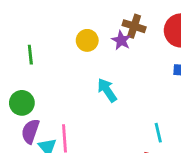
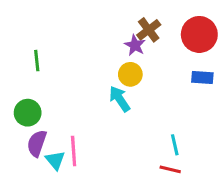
brown cross: (134, 26) -> (149, 30), turned 35
yellow circle: (87, 40) -> (130, 74), moved

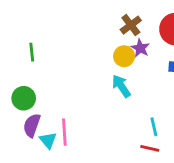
purple star: (135, 45) -> (140, 48), moved
yellow circle: (130, 74) -> (124, 56), moved
cyan arrow: (120, 99) -> (121, 86), moved

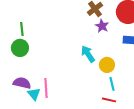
yellow circle: (124, 56) -> (107, 65), moved
green circle: (24, 98) -> (20, 48), moved
purple semicircle: (32, 125) -> (22, 83), turned 84

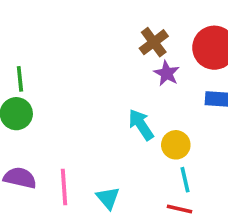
cyan triangle: (34, 94) -> (108, 198), moved

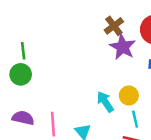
purple star: (167, 73) -> (123, 47), size x1.5
cyan arrow: (141, 125) -> (105, 102), moved

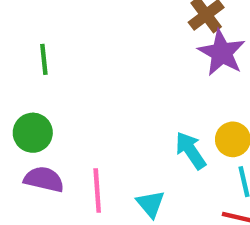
green circle: (21, 74) -> (33, 133), moved

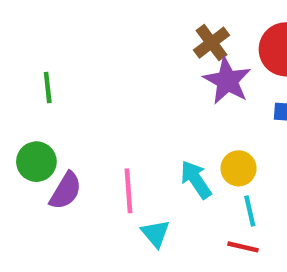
purple semicircle: (44, 179) -> (66, 191), moved, turned 108
pink line: (97, 190) -> (128, 191), moved

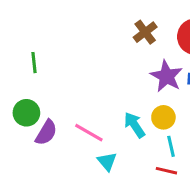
purple star: (227, 81) -> (166, 76), moved
pink line: (128, 191) -> (89, 133), turned -56

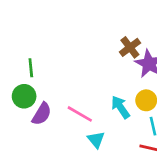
brown cross: (145, 32) -> (130, 47), moved
green line: (34, 63) -> (31, 68), moved

